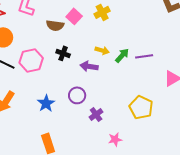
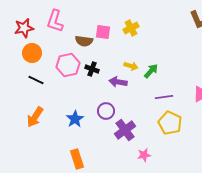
pink square: (74, 16) -> (103, 32), turned -35
purple line: (144, 56) -> (164, 97), moved
pink hexagon: (31, 60) -> (68, 65), moved
purple cross: (96, 114) -> (125, 130), size x1.5

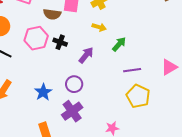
yellow arrow: (131, 66) -> (99, 27), moved
purple arrow: (118, 82) -> (86, 55), turned 120
purple cross: (125, 130) -> (72, 111), moved

